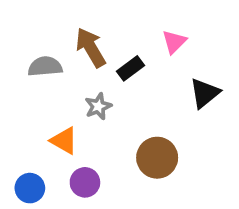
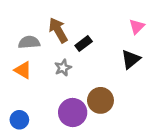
pink triangle: (174, 42) -> (137, 27), moved
orange triangle: (64, 141) -> (23, 70), moved
purple circle: (85, 182) -> (73, 112), moved, size x1.5

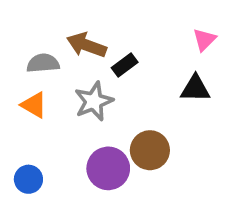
brown arrow: (58, 30) -> (86, 45), turned -40
black triangle: (131, 59) -> (195, 89), turned 40
gray star: (63, 68) -> (94, 101), size x1.5

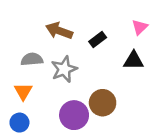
gray semicircle: (43, 63) -> (32, 59), moved
black rectangle: (125, 65) -> (98, 39), moved
orange triangle: (34, 105) -> (23, 92), moved, turned 30

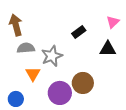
brown arrow: (59, 31) -> (16, 25), moved, turned 55
orange triangle: (23, 92) -> (33, 74), moved

